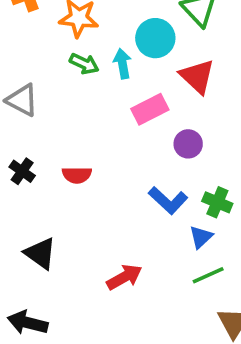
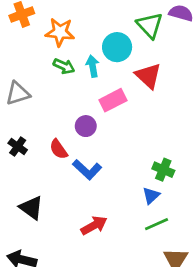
gray triangle: (22, 100) -> (18, 93), turned -45
purple circle: (188, 144) -> (86, 126), moved
red semicircle: (77, 175) -> (59, 149), turned 55
blue L-shape: (168, 200) -> (87, 170), moved

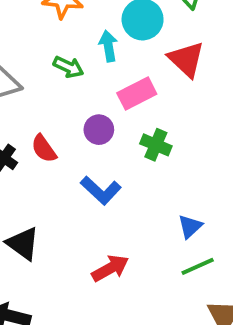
green arrow: (64, 66) -> (68, 67), moved
red semicircle: (59, 149) -> (44, 149), moved
green cross: (163, 170) -> (156, 145), moved

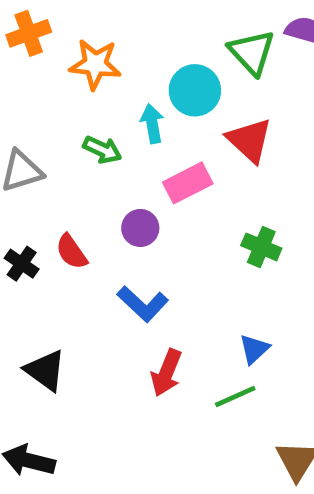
green cross: (156, 145) -> (261, 247), moved
green line: (198, 266) -> (235, 397), moved
red arrow: (110, 268) -> (166, 373), moved, turned 141

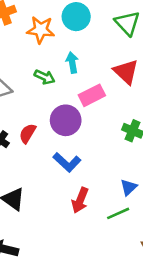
cyan circle: (195, 90) -> (76, 17), moved
purple circle: (140, 228) -> (66, 120), size x1.5
red semicircle: (71, 252) -> (28, 133), turned 66

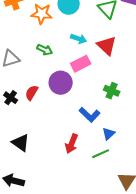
cyan arrow: (72, 63) -> (79, 39), moved, turned 119
blue L-shape: (67, 162) -> (90, 115), moved

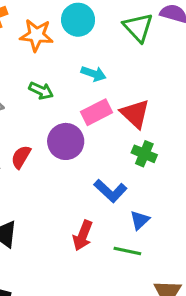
red triangle: (107, 46) -> (135, 114), moved
green line: (101, 154) -> (127, 251), turned 36

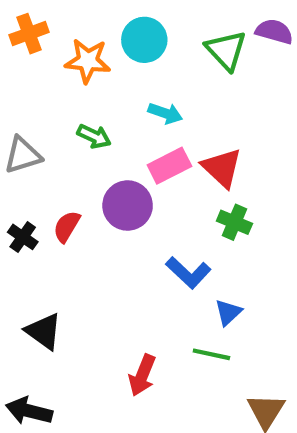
red arrow: (83, 236) -> (142, 375), moved

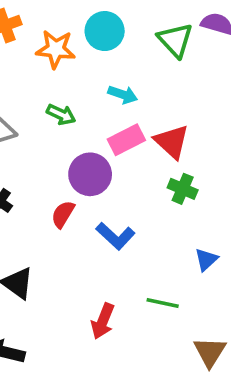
red semicircle: (67, 226) -> (63, 214), moved
blue L-shape: (188, 273) -> (115, 236), moved
blue triangle: (228, 312) -> (206, 260), moved

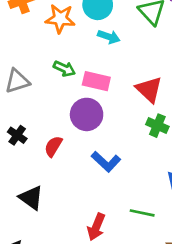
cyan arrow: (123, 95) -> (109, 37), moved
pink rectangle: (126, 140) -> (96, 81), moved, turned 40
red semicircle: (63, 214) -> (53, 146), moved

